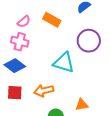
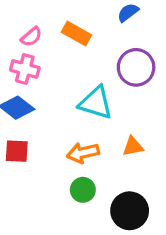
orange arrow: (44, 91) -> (83, 153), moved
orange triangle: (82, 105) -> (133, 146), moved

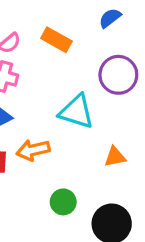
orange arrow: (83, 153) -> (33, 150), moved

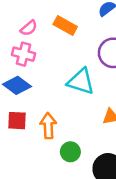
orange arrow: (33, 150) -> (48, 126), moved, turned 100

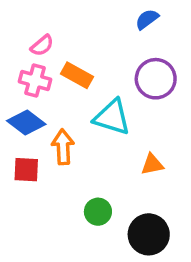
orange rectangle: (65, 25) -> (77, 75), moved
orange arrow: (48, 126) -> (63, 147), moved

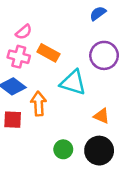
orange triangle: (152, 164) -> (102, 116), turned 35
black circle: (149, 234) -> (99, 151), moved

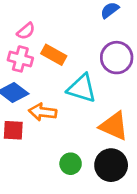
orange arrow: (39, 104) -> (43, 112), turned -80
orange triangle: (102, 116) -> (114, 126), size x1.6

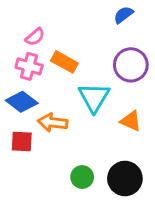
cyan triangle: (82, 88) -> (94, 97), turned 44
orange triangle: (114, 126) -> (131, 121), moved, size x0.7

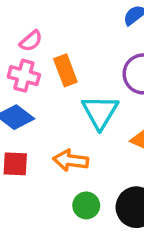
orange rectangle: (64, 62) -> (65, 70), turned 40
orange arrow: (53, 122) -> (71, 160), moved

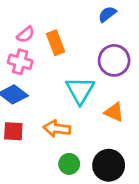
orange rectangle: (65, 70) -> (56, 43), moved

